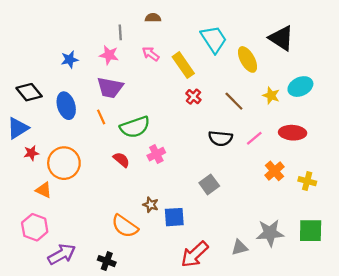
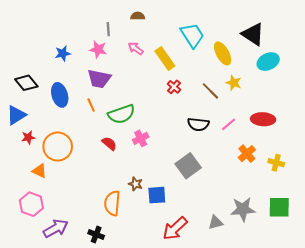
cyan ellipse: (300, 87) -> (268, 62), moved
yellow star: (271, 96) -> (234, 83), moved
gray square: (209, 184) -> (188, 166), size x1.4
orange semicircle: (125, 226) -> (112, 203), turned 60

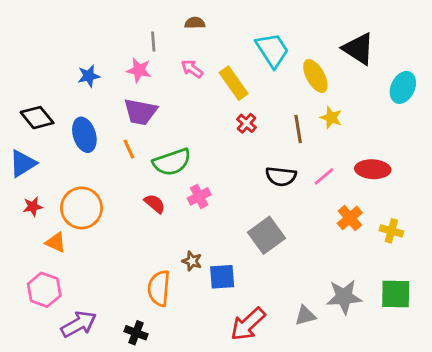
cyan ellipse: (268, 62) -> (403, 87), moved, turned -40
brown line: (210, 91) -> (298, 129), turned 36
red star: (28, 137) -> (33, 207), moved

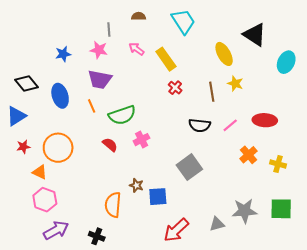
cyan trapezoid: (272, 50) -> (183, 21), moved
pink hexagon: (44, 290) -> (45, 200), moved

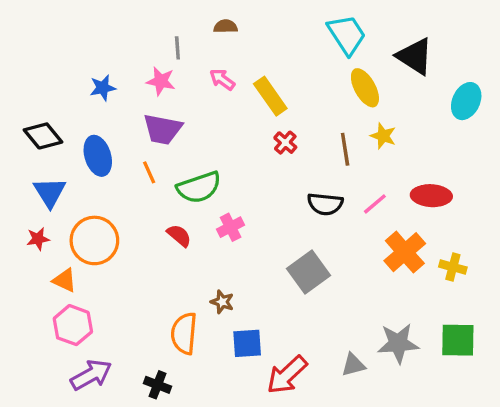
cyan trapezoid: (183, 21) -> (347, 35), moved
blue triangle: (16, 116) -> (50, 192), moved, turned -30
orange cross: (248, 155) -> (405, 252), size x1.4
blue square: (158, 197) -> (247, 343), moved

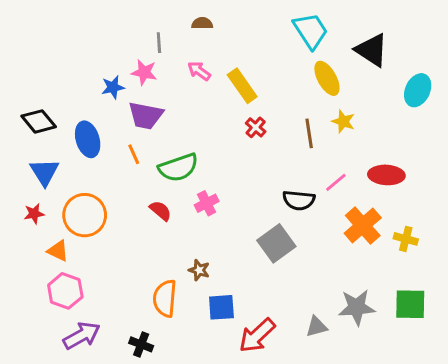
blue star: (103, 88) -> (113, 87), moved
black semicircle: (325, 204) -> (299, 200), moved

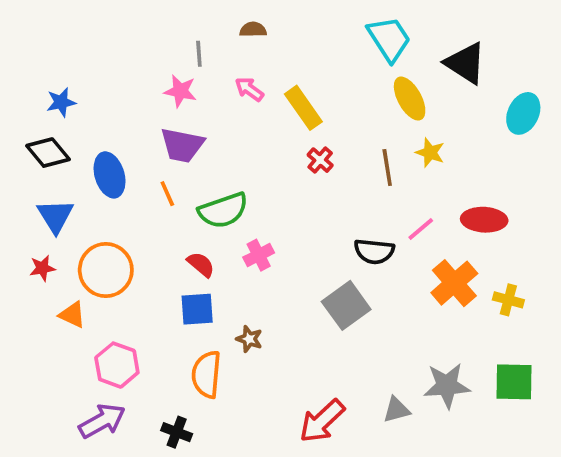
blue star: (113, 87) -> (61, 102), moved
pink hexagon: (65, 291) -> (117, 365), moved
blue square: (221, 307) -> (197, 309), moved

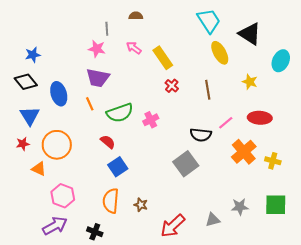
yellow star: (430, 153) -> (250, 82), moved
pink cross: (259, 255) -> (151, 120), moved
blue square: (197, 309) -> (118, 167), moved, turned -30
brown star: (249, 339) -> (141, 205), moved
gray star: (447, 386) -> (240, 207), size x0.7

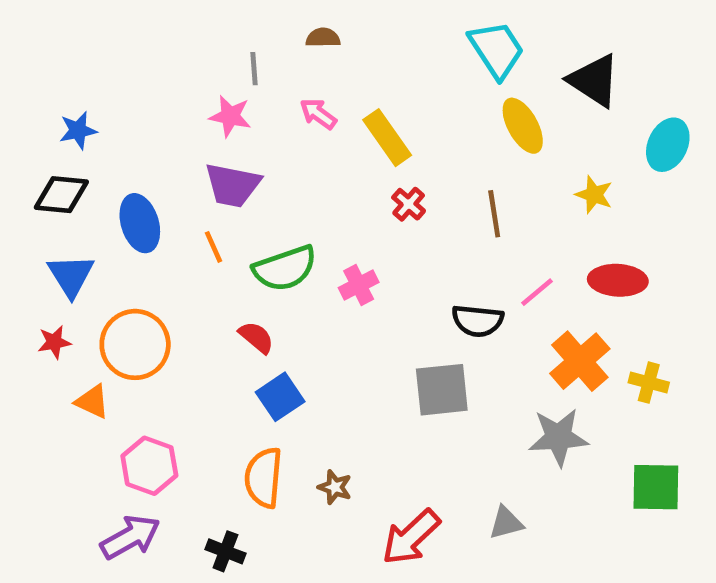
black diamond: (26, 82) -> (61, 195), turned -45
gray square: (186, 164) -> (442, 390), turned 30
gray star: (240, 207) -> (558, 437), moved, size x1.4

